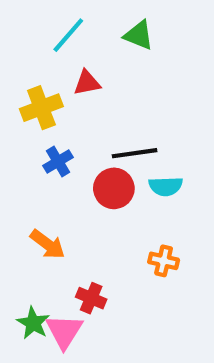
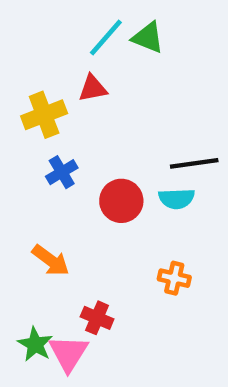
cyan line: (68, 35) -> (106, 37), moved
black line: (135, 153) -> (194, 163), moved

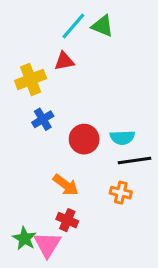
black line: (194, 163) -> (135, 160), moved
orange arrow: (51, 260) -> (66, 185), moved

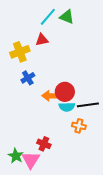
cyan semicircle: (122, 138) -> (67, 107), moved
red circle: (84, 139) -> (65, 92), moved
orange arrow: (66, 185) -> (51, 96), moved, turned 144

